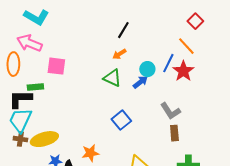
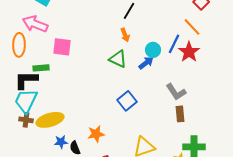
orange arrow: (119, 54) -> (125, 35), turned -80

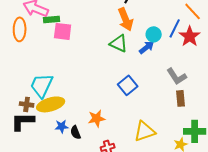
orange arrow: (125, 35) -> (126, 19), size x1.6
green rectangle: (41, 68) -> (52, 19), moved
black L-shape: (26, 80) -> (23, 121), moved
cyan trapezoid: (26, 101) -> (42, 85), moved

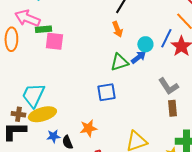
orange arrow: (126, 19) -> (117, 29), size x0.7
green triangle: (119, 43) -> (119, 62), moved, turned -42
blue square: (128, 85) -> (106, 92), moved, turned 30

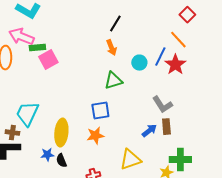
pink square: (54, 41) -> (48, 60), turned -36
blue arrow: (138, 57) -> (149, 131), moved
yellow ellipse: (42, 114) -> (61, 133), moved, turned -68
orange star: (88, 128) -> (95, 136), moved

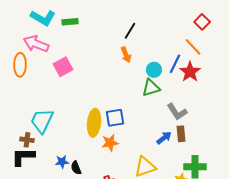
green rectangle: (37, 48) -> (70, 22), moved
green triangle: (113, 81) -> (151, 88), moved
yellow ellipse: (61, 133) -> (94, 123), moved

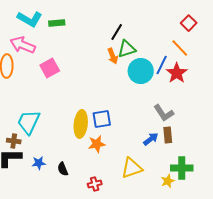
cyan circle: (154, 70) -> (141, 71), size x1.6
green triangle: (151, 88) -> (127, 49), moved
blue star: (62, 162) -> (39, 163), moved

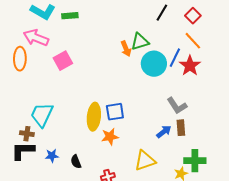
red square: (189, 23) -> (193, 16), moved
black line: (117, 32) -> (162, 13), moved

